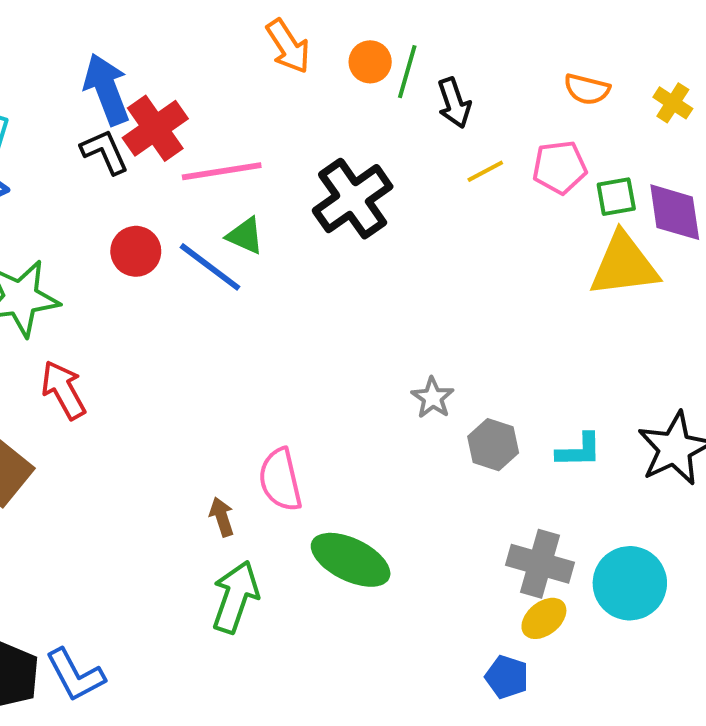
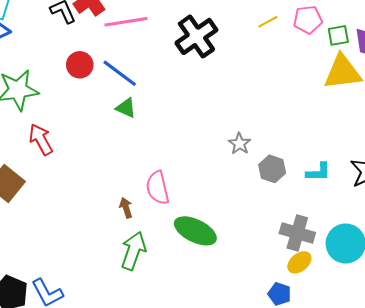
green triangle: (245, 236) -> (126, 108), moved

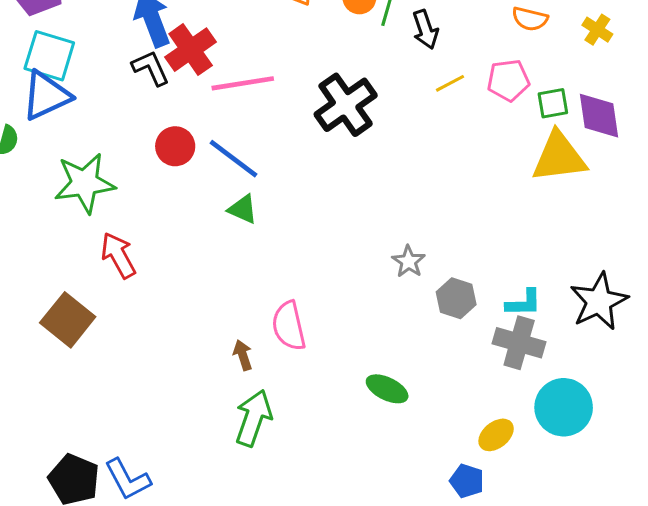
green ellipse: (195, 231) -> (387, 389), moved, size x0.7
gray cross: (297, 233) -> (519, 343), moved

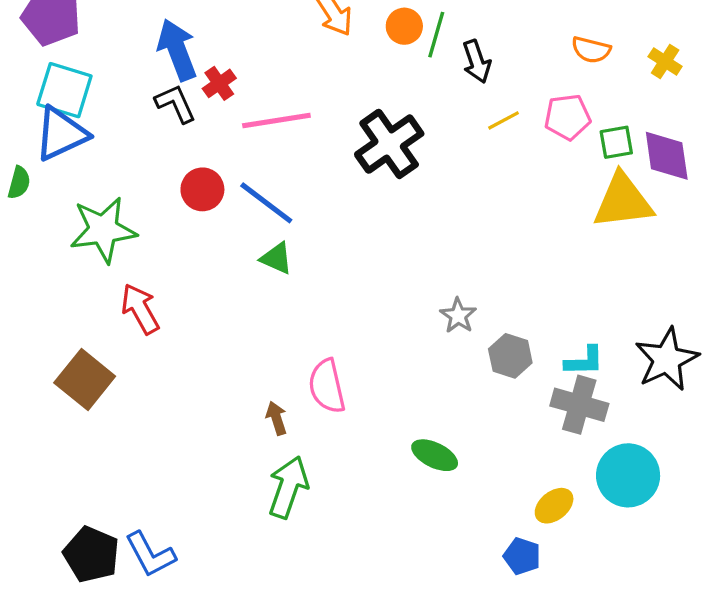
red cross: (191, 50) -> (219, 83), size x0.6

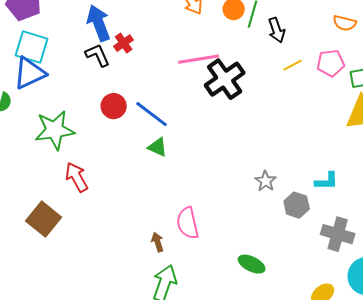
pink line: (276, 120) -> (199, 59), moved
cyan L-shape: (584, 361) -> (327, 181), moved

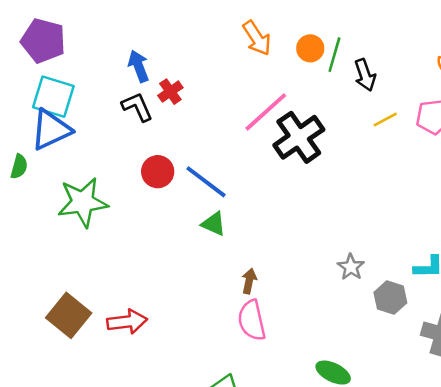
blue arrow: (99, 23) -> (139, 66), size x0.7
pink line: (199, 59) -> (266, 112), turned -33
red arrow: (77, 177) -> (127, 322), moved, turned 112
brown arrow: (158, 242) -> (249, 281), moved, turned 30

